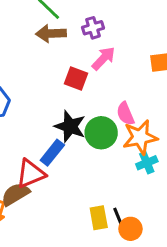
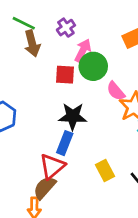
brown arrow: (51, 33) -> (32, 43), turned -85
green circle: (101, 133) -> (93, 66), moved
yellow rectangle: (99, 218) -> (105, 170), moved

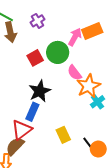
pink arrow: (83, 50) -> (75, 37), moved
red square: (65, 75) -> (35, 58), turned -35
black star: (73, 116) -> (40, 91), turned -30

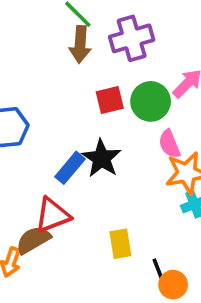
purple cross: (38, 21) -> (132, 38), size x1.6
black star: (40, 91) -> (102, 158), turned -30
blue rectangle: (32, 112) -> (70, 168), moved

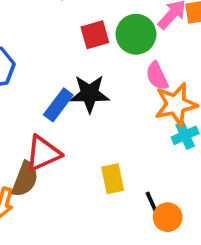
black star: (102, 158) -> (90, 94), turned -30
brown semicircle: (33, 240) -> (25, 179), turned 144

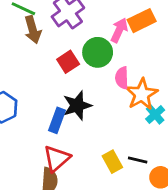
pink semicircle: (157, 76) -> (122, 78), turned 40
black line: (152, 204) -> (138, 160), moved, turned -36

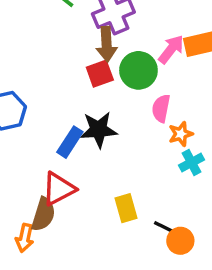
brown arrow: (33, 30) -> (107, 44), moved
orange star: (142, 94) -> (181, 134), size x0.6
black line: (138, 160) -> (165, 228), moved

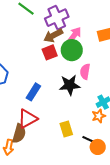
brown arrow: (107, 44) -> (53, 36), turned 66
pink arrow: (171, 49) -> (74, 35), moved
black star: (99, 130) -> (70, 85), moved
orange star: (181, 134) -> (99, 116), moved

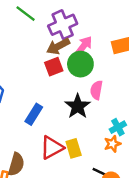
black star: (70, 85) -> (78, 106), turned -30
red triangle: (28, 119) -> (52, 148), moved
yellow rectangle: (66, 129) -> (74, 148), moved

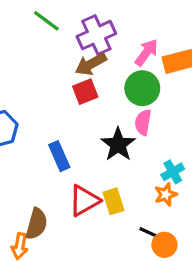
pink arrow: (84, 46) -> (146, 52), moved
green circle: (80, 64) -> (142, 88), moved
blue rectangle: (34, 114) -> (59, 156), turned -55

